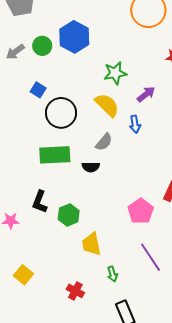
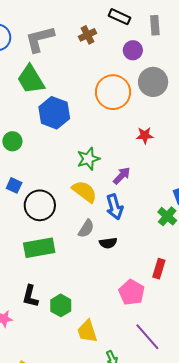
blue hexagon: (74, 37) -> (54, 113), moved
blue arrow: (135, 124) -> (115, 207), size x1.4
black semicircle: (91, 167) -> (108, 243), moved

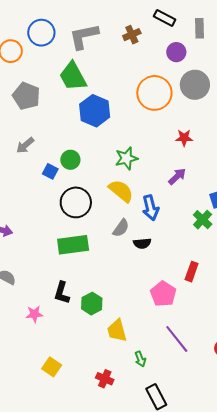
green circle: (12, 141) -> (70, 160), moved
purple arrow: (122, 176) -> (177, 176), moved
blue square: (14, 185) -> (50, 171), moved

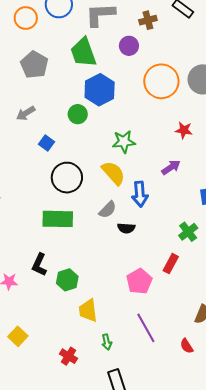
purple circle: (176, 52) -> (129, 46), moved
green circle: (70, 160) -> (78, 114), moved
green cross: (203, 220) -> (188, 232), moved

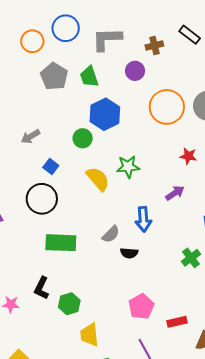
green trapezoid: (83, 52) -> (89, 77), size x0.7
gray pentagon: (34, 65) -> (54, 76), moved
yellow semicircle: (113, 173) -> (98, 179), moved
black circle: (67, 178) -> (42, 199), moved
red rectangle: (171, 264) -> (177, 322), moved, turned 48

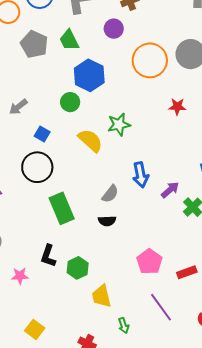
purple arrow: (175, 193) -> (170, 190), moved
green rectangle: (61, 243) -> (62, 208), turned 72
black semicircle: (129, 253) -> (107, 221), moved

